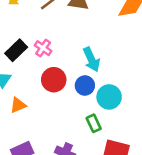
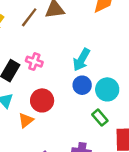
cyan arrow: (91, 60) -> (81, 60), turned 70
red circle: (54, 80) -> (42, 100), moved

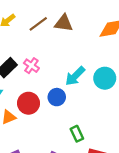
blue circle: (82, 85) -> (57, 97), moved
cyan circle: (107, 89) -> (105, 78), moved

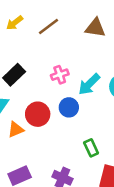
brown triangle: (64, 23) -> (95, 28), moved
pink cross: (31, 66) -> (60, 75), moved, turned 35

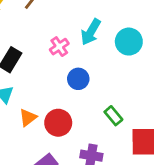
cyan arrow: (89, 84) -> (91, 32), moved
red circle: (38, 114) -> (58, 123), moved

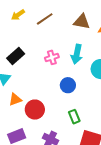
cyan arrow: (91, 32) -> (77, 54), turned -36
blue circle: (78, 79) -> (68, 85), moved

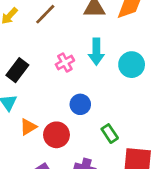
blue circle: (68, 85) -> (80, 104), moved

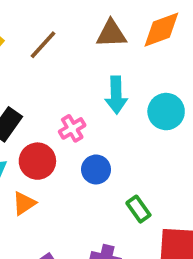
pink cross: (65, 63) -> (72, 128), moved
red circle: (56, 135) -> (37, 161), moved

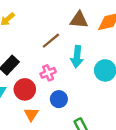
brown line: (43, 45) -> (51, 41), moved
orange triangle: (24, 203) -> (31, 114), moved, turned -32

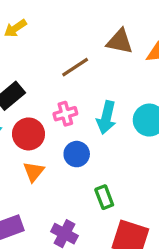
cyan arrow: (77, 57) -> (106, 118), moved

